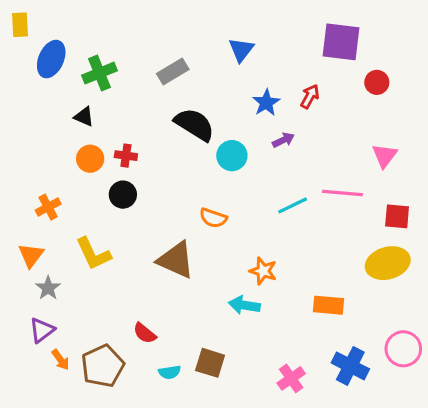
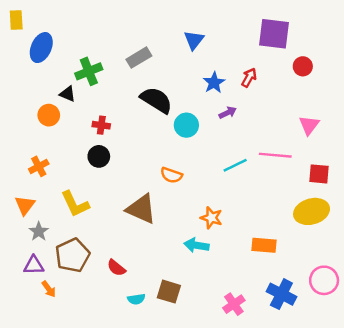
green cross: (99, 73) -> (89, 71), moved
orange circle: (90, 159) -> (49, 115), moved
purple triangle: (42, 330) -> (34, 265), turned 35
brown pentagon: (103, 366) -> (73, 255), moved

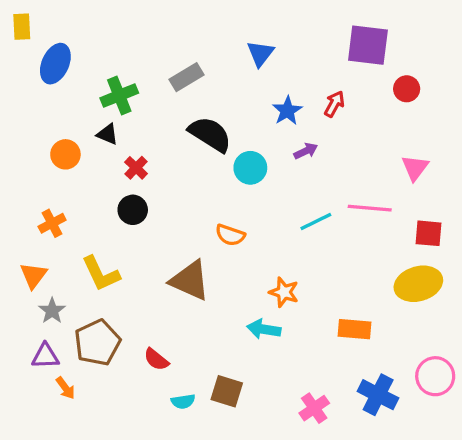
black triangle: (68, 94) -> (107, 134), moved
red cross: (101, 125) -> (136, 168), turned 36

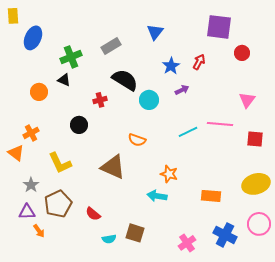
red cross: (136, 168) -> (100, 100), moved, turned 32
orange triangle: (34, 275) -> (16, 153), moved, turned -30
yellow ellipse: (418, 284) -> (256, 184), moved

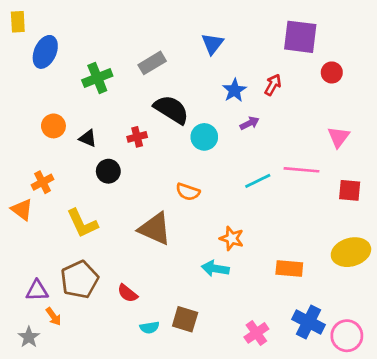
black triangle: (64, 80) -> (88, 138), moved
gray star: (31, 185) -> (29, 337), moved
pink circle: (259, 224) -> (347, 336), moved

